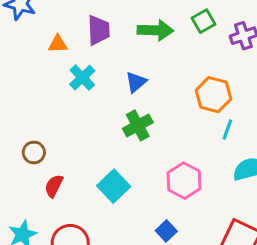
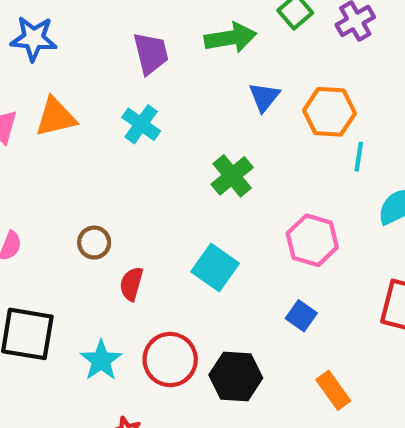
orange triangle: (58, 44) -> (56, 117), moved, size x1.5
blue triangle: (136, 82) -> (264, 97), moved

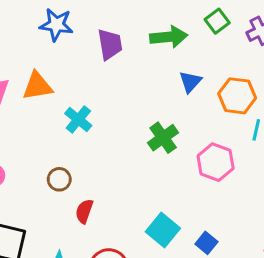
blue star: (34, 39) -> (56, 25), moved
cyan cross: (141, 124) -> (78, 120), moved
pink hexagon: (312, 240) -> (216, 162), moved
cyan square: (215, 268) -> (163, 230), moved

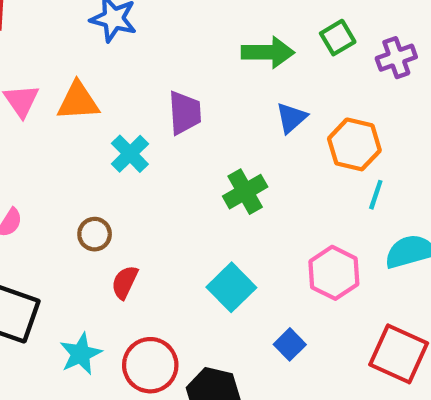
purple trapezoid: (110, 44) -> (185, 113), moved
pink hexagon: (216, 162) -> (334, 273), moved
cyan square: (163, 230) -> (231, 287), moved

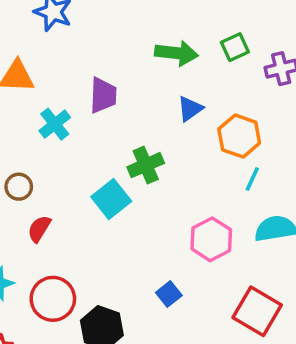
cyan square: (231, 287) -> (111, 199), moved

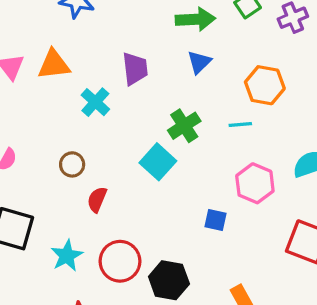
blue triangle: (190, 109) -> (199, 62), moved
cyan line: (252, 179) -> (240, 125), moved, turned 70
blue square: (169, 294) -> (215, 220), moved, turned -30

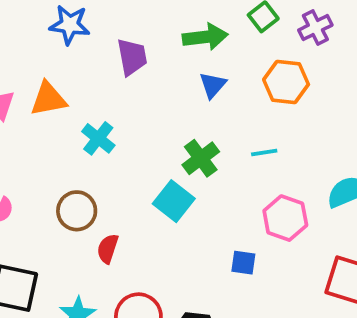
purple trapezoid: (135, 69) -> (132, 57), moved
orange hexagon: (265, 85) -> (286, 82), moved
brown circle: (72, 164) -> (77, 211), size x1.4

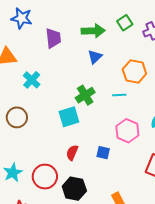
orange hexagon: (286, 82) -> (134, 71), moved
cyan square: (174, 201) -> (69, 117), turned 30
red semicircle: (108, 249) -> (72, 153), moved

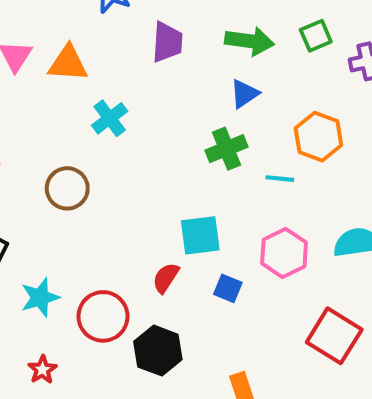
green cross: (85, 95) -> (227, 149), moved
cyan square: (69, 117) -> (200, 235), moved

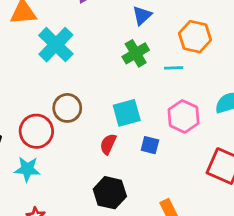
cyan cross: (110, 118) -> (56, 45), size x1.5
brown circle: (67, 188) -> (67, 108), moved
cyan star: (40, 297) -> (27, 169), turned 30
red circle: (103, 316) -> (36, 131), moved

